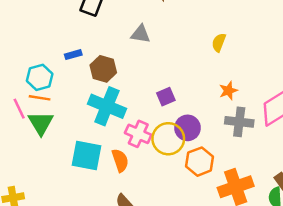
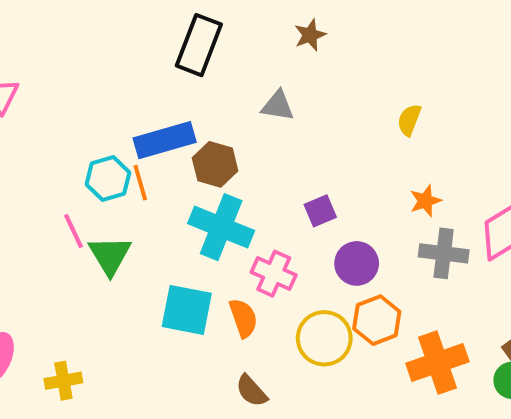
blue rectangle: (73, 55) -> (165, 140), size x2.0
orange line: (40, 98) -> (140, 183), moved, turned 65
yellow circle: (168, 139) -> (324, 338), moved

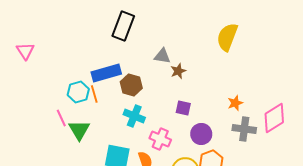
brown star: (310, 35) -> (178, 71), moved
yellow semicircle: (409, 120) -> (227, 37), moved, size x1.8
purple square: (320, 211) -> (183, 108), turned 35
cyan cross: (221, 227) -> (134, 116), size x0.7

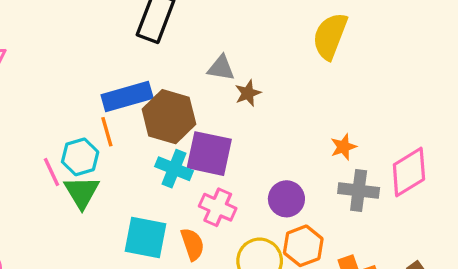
brown hexagon: (131, 85) -> (169, 117), size x1.4
cyan hexagon: (78, 92) -> (80, 157), moved
purple square: (183, 108) -> (209, 154), moved, size x1.8

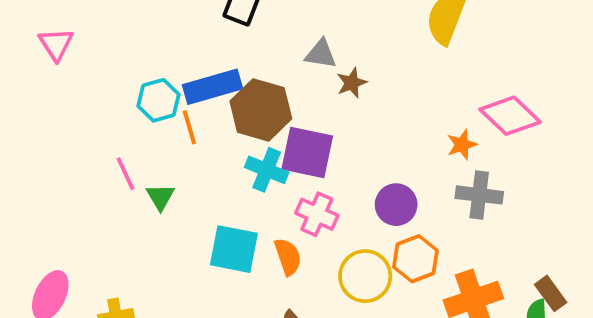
cyan hexagon: (80, 157) -> (158, 100), moved
pink diamond: (409, 172) -> (510, 116), moved, turned 75
green triangle: (82, 192) -> (160, 197), size x0.7

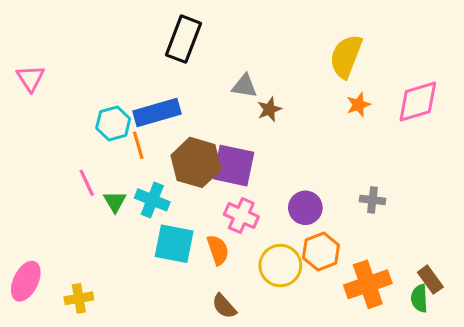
brown hexagon: (261, 110) -> (196, 162), moved
pink diamond: (510, 116) -> (418, 102), moved, turned -60
orange star: (462, 145) -> (358, 105), moved
cyan cross: (267, 170) -> (152, 200), moved
gray cross: (479, 195) -> (373, 200), size x0.7

